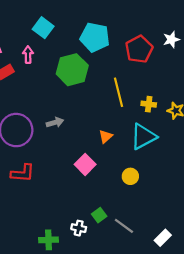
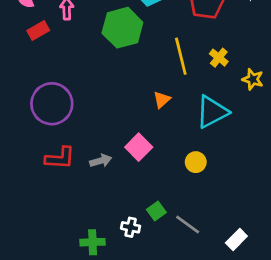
yellow cross: (149, 104) -> (219, 58), moved, turned 32
gray arrow: (55, 122) -> (101, 161), moved
orange triangle: (106, 136) -> (162, 100), moved

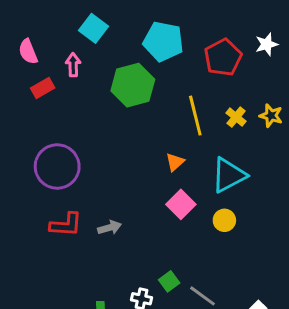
yellow star: (253, 79) -> (271, 116), moved
pink square: (139, 147) -> (181, 204), moved
yellow circle: (196, 162) -> (224, 220), moved

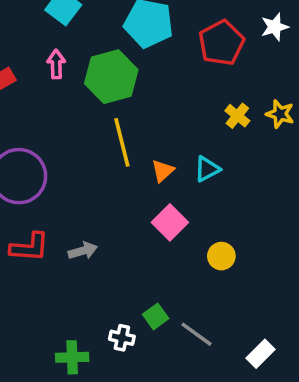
pink arrow: (73, 65) -> (56, 64), moved
yellow line: (195, 116) -> (122, 142), moved
cyan triangle: (229, 175) -> (207, 169), moved, size x0.6
yellow circle: (224, 220) -> (221, 256), moved

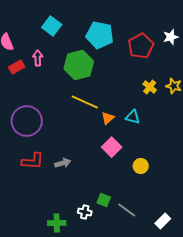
pink arrow: (56, 64) -> (38, 58), moved
yellow line: (122, 142) -> (85, 102), turned -52
cyan triangle: (207, 169) -> (133, 117), turned 42
green square: (156, 316) -> (104, 200), turned -32

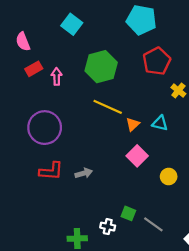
cyan pentagon: (100, 35) -> (141, 20), moved
red pentagon: (141, 46) -> (157, 61), moved
pink arrow: (38, 58) -> (57, 76), moved

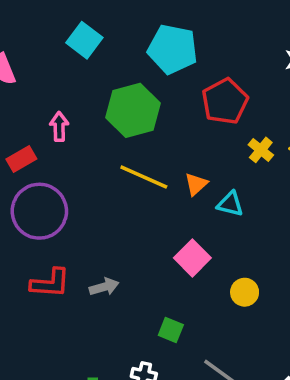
cyan pentagon: (141, 20) -> (173, 49), moved
red rectangle: (34, 69) -> (21, 159), moved
orange triangle: (133, 124) -> (196, 184), moved
green square: (128, 213) -> (171, 330), moved

